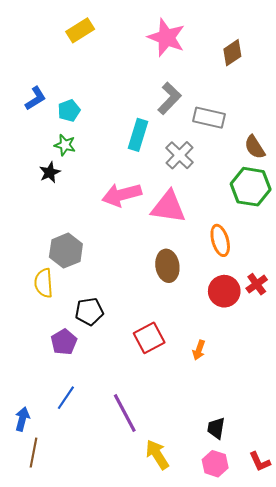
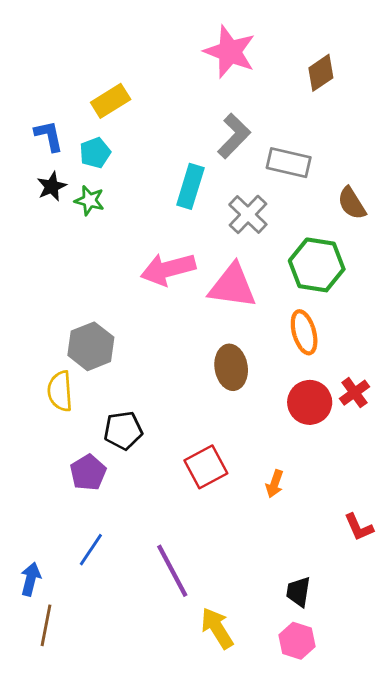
yellow rectangle: (80, 30) -> (111, 101), moved
blue L-shape: (35, 98) -> (49, 136), turned -70
black star: (50, 172) -> (52, 186), moved
green hexagon: (251, 187) -> (317, 265), moved
red L-shape: (260, 462) -> (359, 527), moved

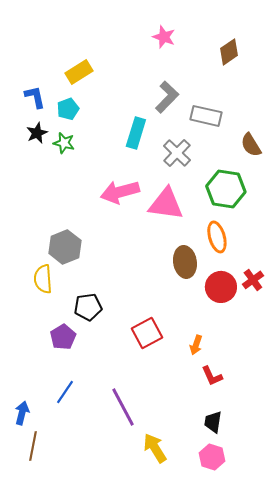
pink star: (230, 52) -> (164, 37), size x0.6
brown ellipse: (231, 367) -> (185, 262), moved
red L-shape: (359, 527) -> (212, 376), moved

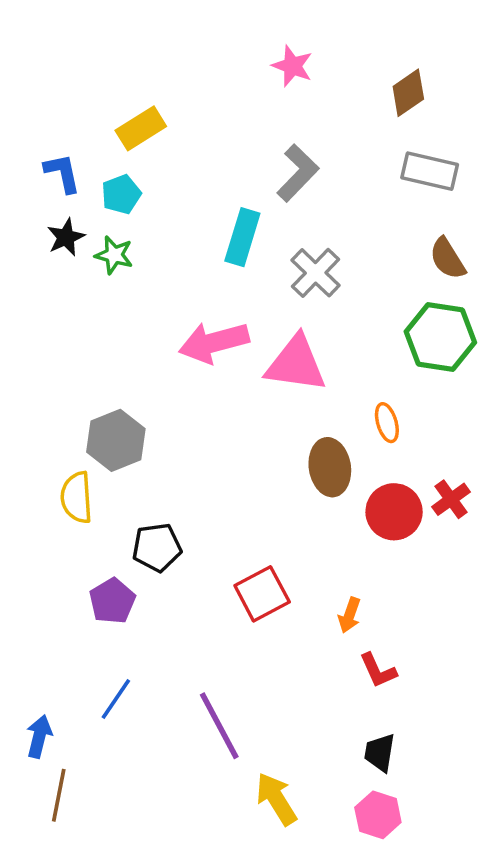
gray rectangle: (206, 116) -> (430, 171), moved
green hexagon: (226, 189) -> (440, 337), moved
orange ellipse: (217, 237) -> (387, 423), size x0.7

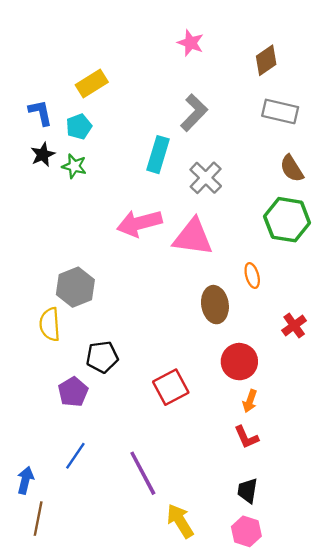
red circle: (394, 512) -> (239, 362), moved
orange arrow: (349, 615) -> (250, 401), moved

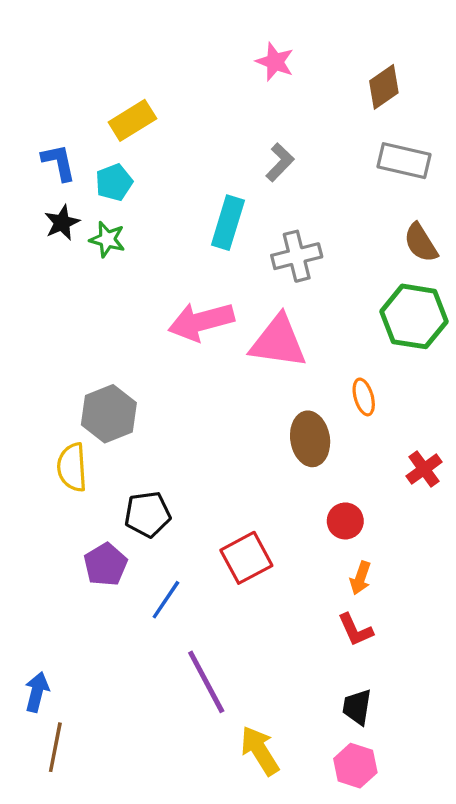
gray L-shape: (194, 113) -> (280, 162), size x0.7
gray cross: (206, 178) -> (297, 256), turned 32
red circle: (239, 362) -> (345, 521), size x0.7
blue line: (75, 456) -> (166, 600), moved

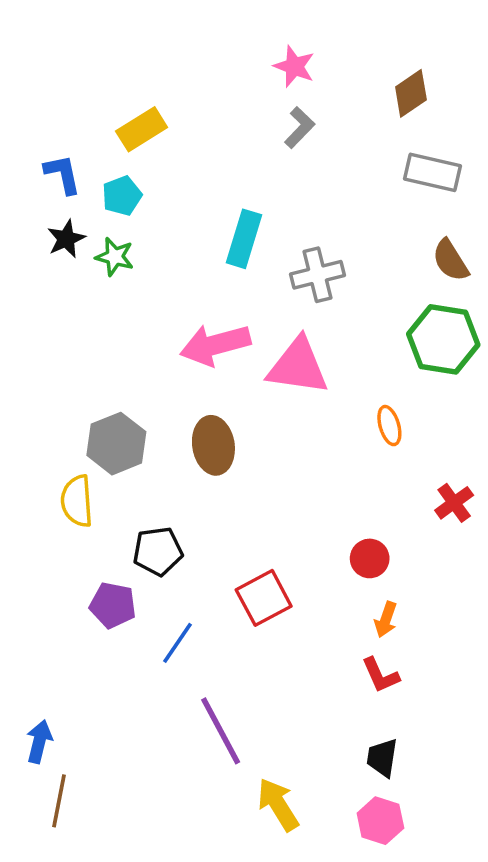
gray L-shape: (280, 162) -> (300, 127), moved
brown ellipse: (310, 439) -> (213, 445), moved
purple pentagon: (106, 565) -> (113, 605), turned -30

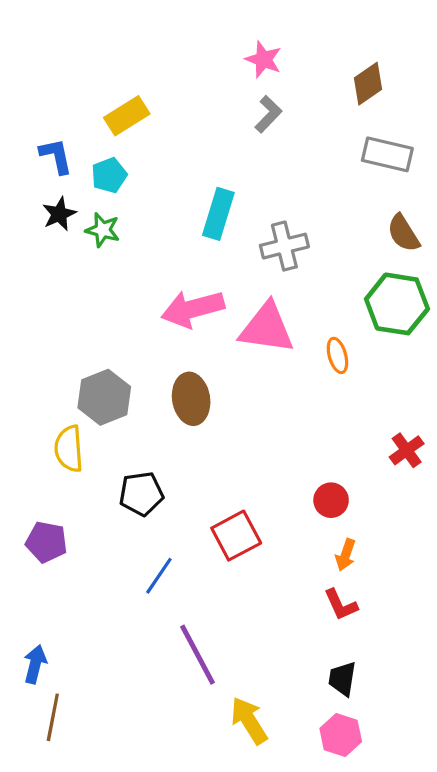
orange ellipse: (389, 426) -> (337, 355), moved
purple pentagon: (113, 605) -> (46, 542), moved

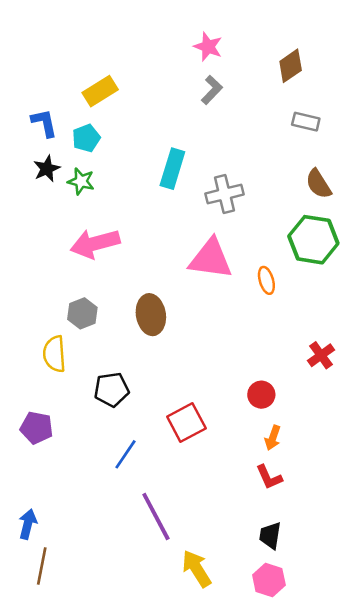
gray rectangle: (387, 154) -> (306, 122), size x0.7
pink arrow: (193, 309) -> (95, 244), moved
gray hexagon: (104, 397) -> (82, 313), size x0.7

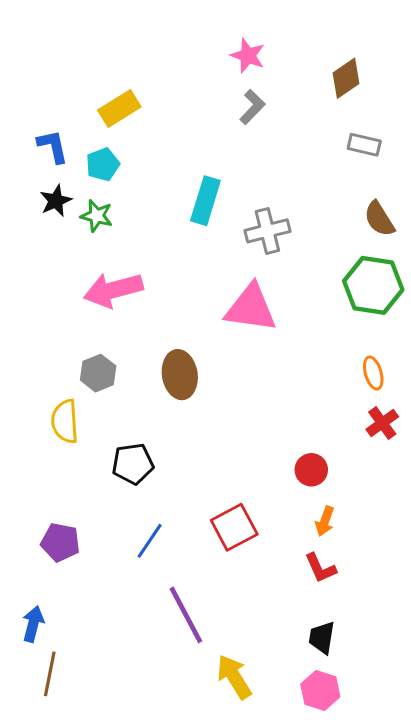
orange ellipse: (266, 280) -> (373, 373), moved
red square: (186, 423) -> (234, 527), moved
purple pentagon: (37, 428) -> (60, 542), moved

